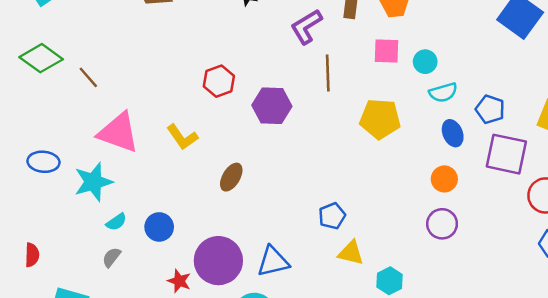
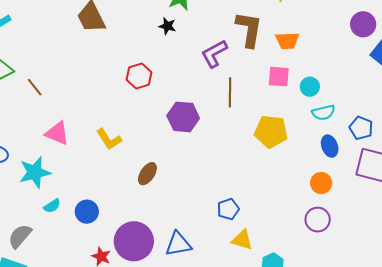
red hexagon: (219, 81) -> (139, 76), moved
pink triangle: (118, 133) -> (57, 133), size x0.7
gray semicircle: (111, 257) -> (20, 236), moved, size x1.5

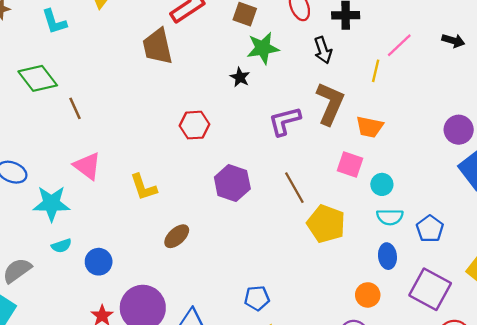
brown line: (230, 92) -> (294, 188), moved, turned -44
blue pentagon: (361, 128) -> (430, 229), moved

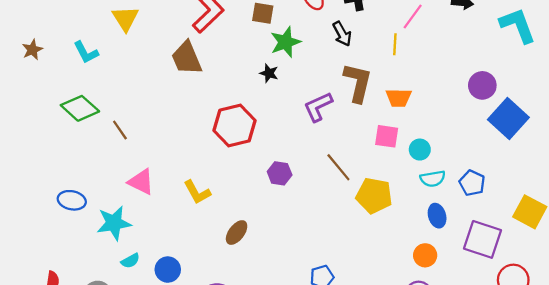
red hexagon: (194, 125) -> (234, 126), size x1.5
purple hexagon: (232, 183) -> (280, 173), size x0.7

